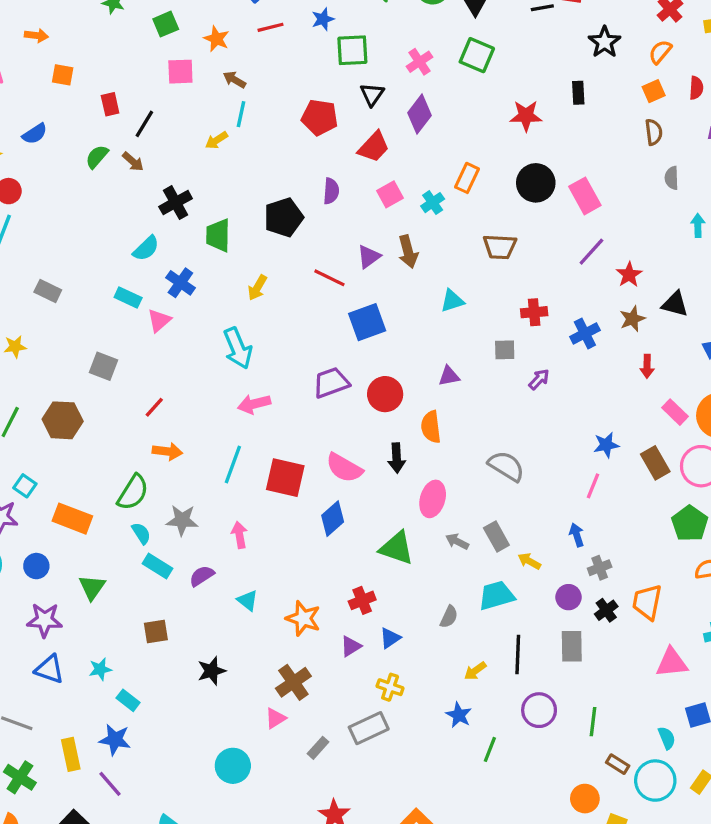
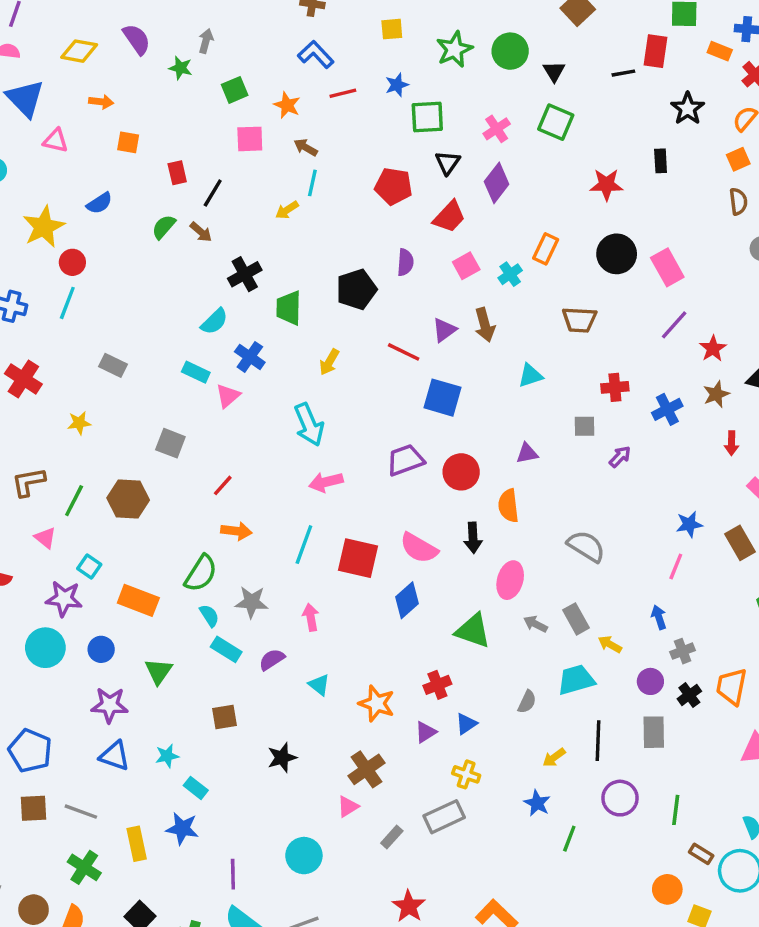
blue square: (367, 322) -> (443, 398), turned 36
purple line: (110, 784) -> (233, 874), moved, turned 40

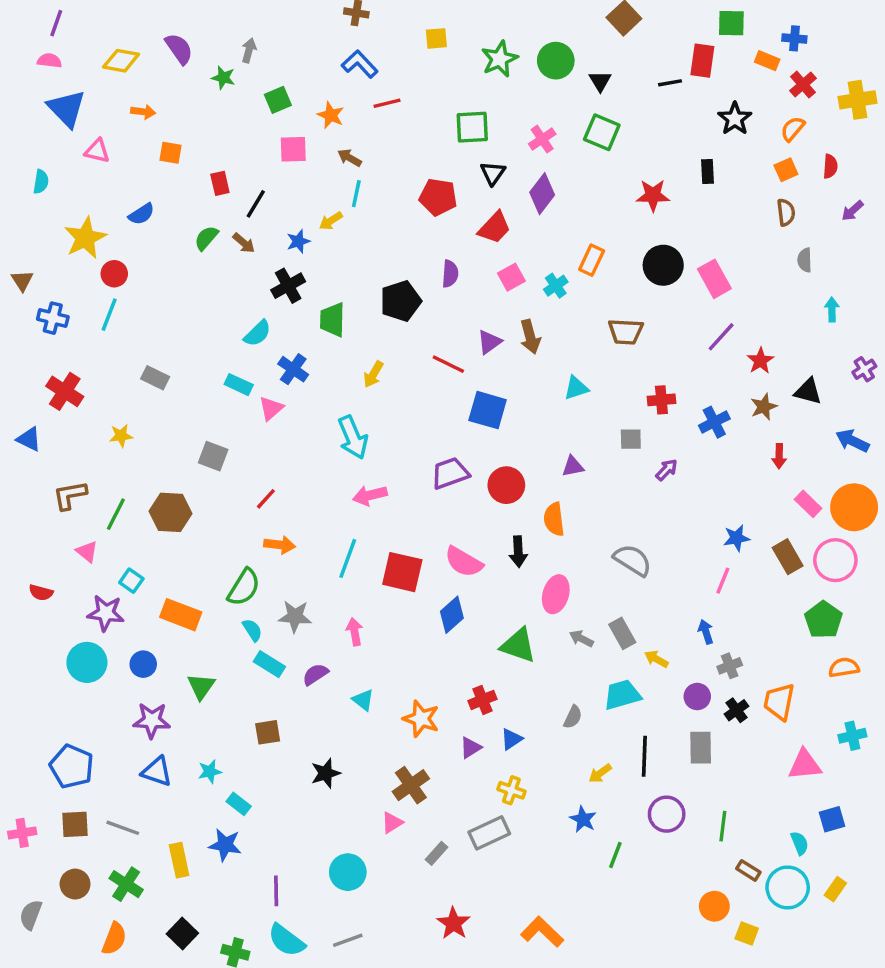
blue star: (397, 85) -> (298, 241), moved
brown circle: (34, 910) -> (75, 884), moved

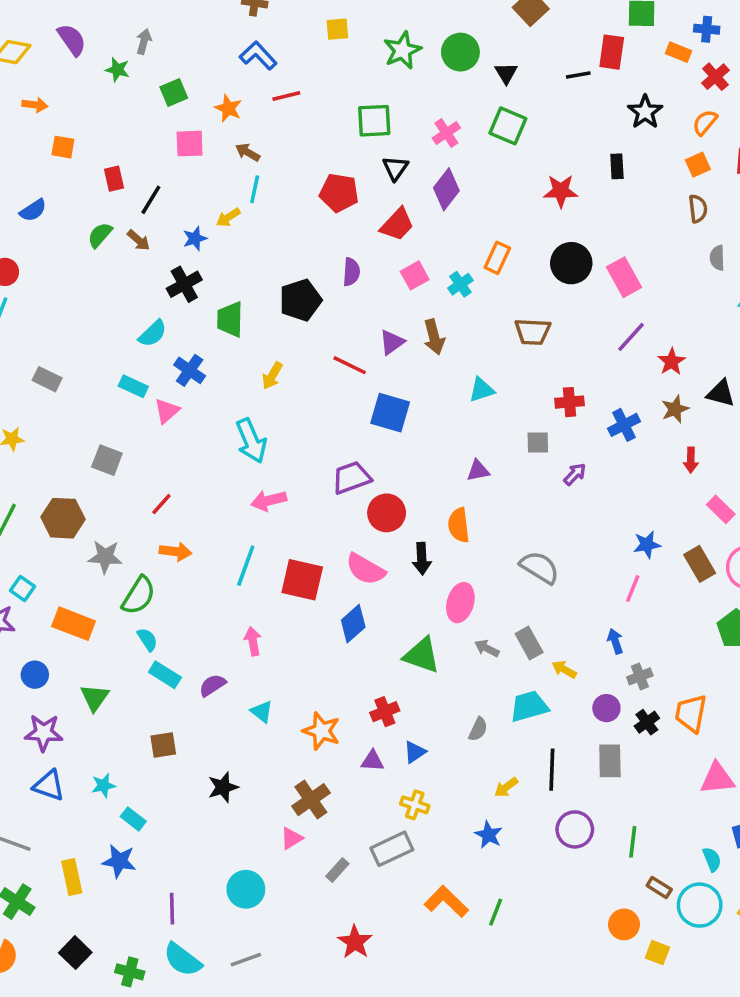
red circle: (506, 485) -> (387, 513), moved
gray star: (295, 616) -> (105, 557), moved
purple triangle: (471, 748) -> (372, 761), turned 35
green line: (615, 855) -> (496, 912), moved
orange L-shape: (542, 932) -> (446, 902), moved

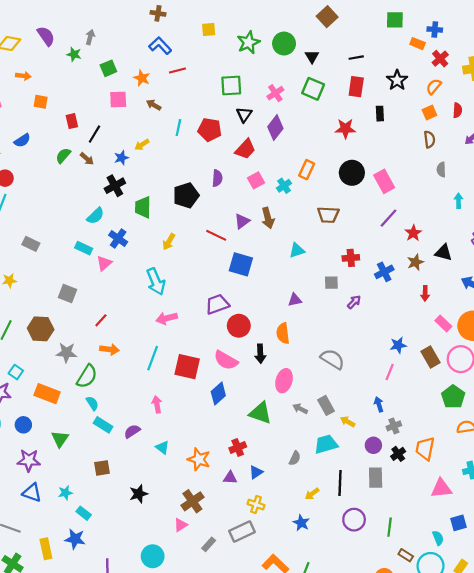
red rectangle: (612, 52) -> (356, 87), moved
cyan line: (255, 189) -> (178, 128), moved

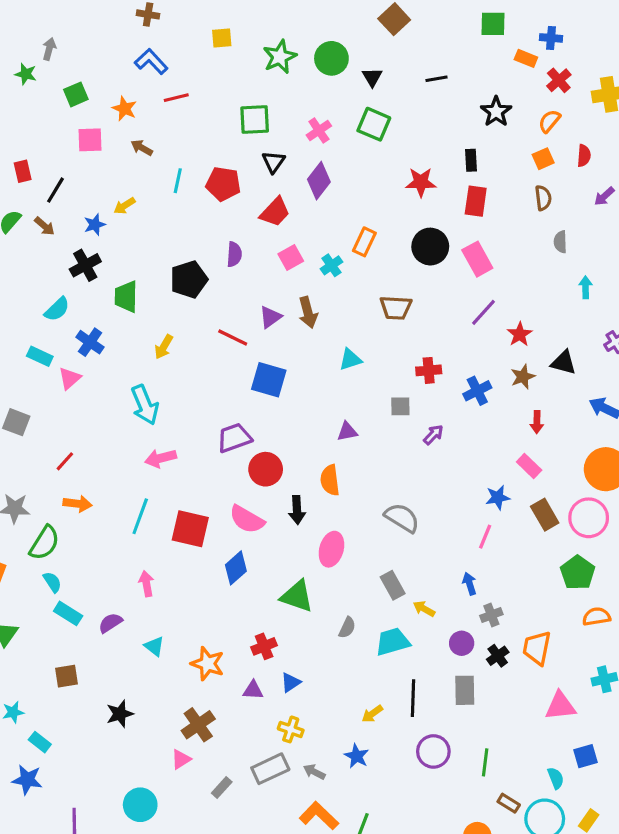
red rectangle: (356, 87) -> (476, 201), moved
pink rectangle: (443, 324) -> (529, 466), moved
gray arrow: (300, 409) -> (314, 772), moved
gray semicircle: (295, 458) -> (347, 628), moved

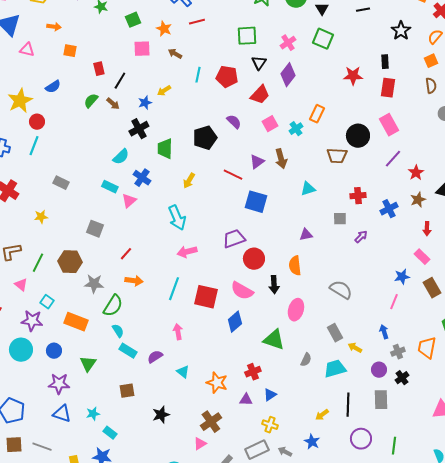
black circle: (430, 247) -> (358, 136), moved
purple semicircle: (234, 254) -> (234, 122), turned -49
orange trapezoid: (537, 648) -> (427, 348), moved

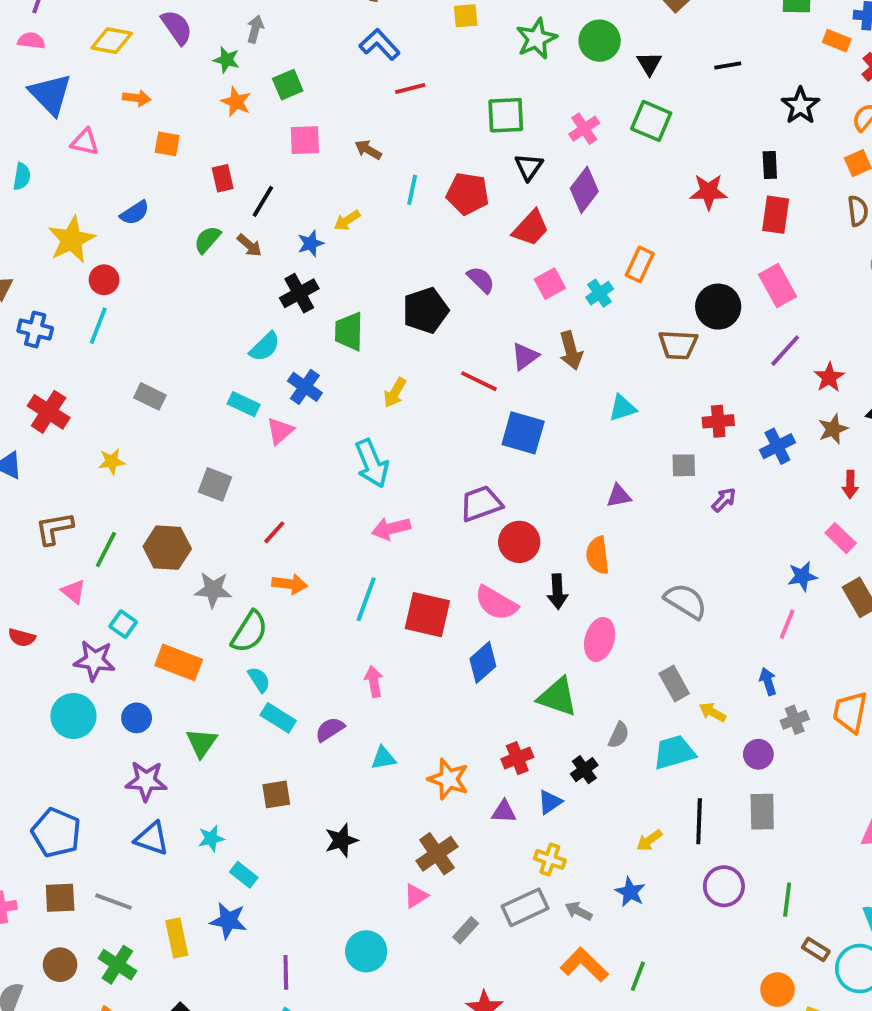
orange star: (164, 29) -> (236, 102), moved
cyan triangle: (183, 372) -> (383, 758), turned -48
black cross: (402, 378) -> (584, 770), moved

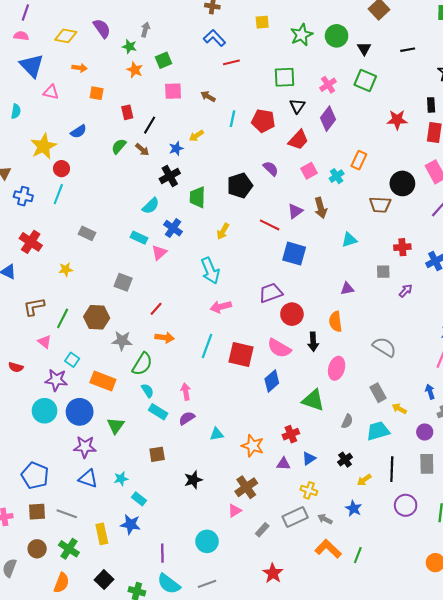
pink arrow: (374, 682) -> (186, 392), moved
blue circle: (137, 718) -> (80, 412), size x1.6
black cross: (584, 770) -> (345, 460), moved

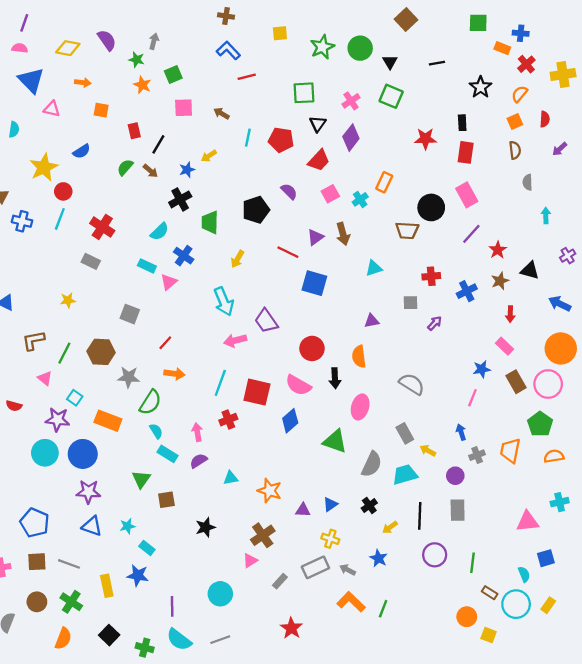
red cross: (31, 242) -> (102, 227), moved
purple trapezoid: (271, 293) -> (266, 321), moved, turned -105
gray semicircle: (347, 421) -> (372, 464), size x1.6
green triangle: (116, 426) -> (141, 479), moved
red cross: (291, 434) -> (228, 420), moved

